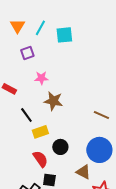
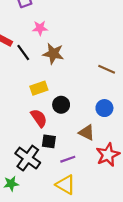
black line: (26, 115) -> (23, 52), moved
blue circle: (99, 150) -> (104, 108), size x0.6

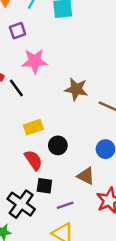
pink star: (40, 28) -> (35, 61), size x1.5
brown star: (53, 54) -> (76, 89), moved

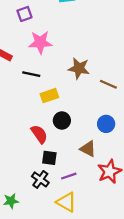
black line: (16, 88) -> (31, 74), moved, turned -42
yellow rectangle: (33, 127) -> (49, 96), moved
black cross: (21, 204) -> (40, 179), moved, size x0.7

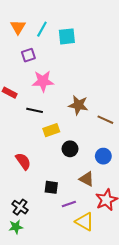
black circle: (62, 121) -> (70, 149), moved
red semicircle: (39, 134) -> (23, 161), moved
black cross: (40, 179) -> (20, 207), moved
yellow triangle: (66, 202) -> (85, 222), moved

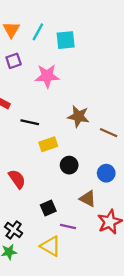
purple square: (28, 55) -> (14, 61), moved
pink star: (43, 81) -> (47, 76), moved
black square: (51, 187) -> (48, 208), turned -32
purple line: (69, 204) -> (68, 226), turned 32
yellow triangle: (85, 222) -> (51, 246), moved

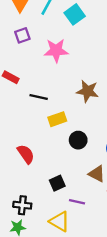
cyan square: (66, 40) -> (75, 14), turned -30
black cross: (14, 230) -> (22, 205), turned -30

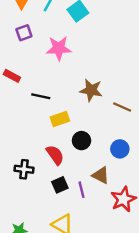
red semicircle: (26, 154) -> (55, 155), moved
purple line: (77, 202) -> (81, 190), moved, turned 63
black cross: (22, 205) -> (24, 169), moved

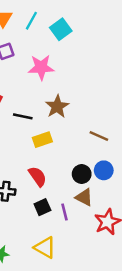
brown star: (91, 90) -> (57, 107), moved, turned 30
brown line: (122, 107) -> (99, 136), moved
black circle: (81, 141) -> (82, 174), moved

